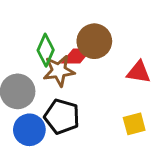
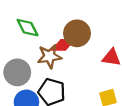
green diamond: (46, 50) -> (28, 28), moved, turned -50

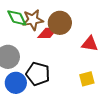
brown star: (49, 56) -> (33, 20), moved

